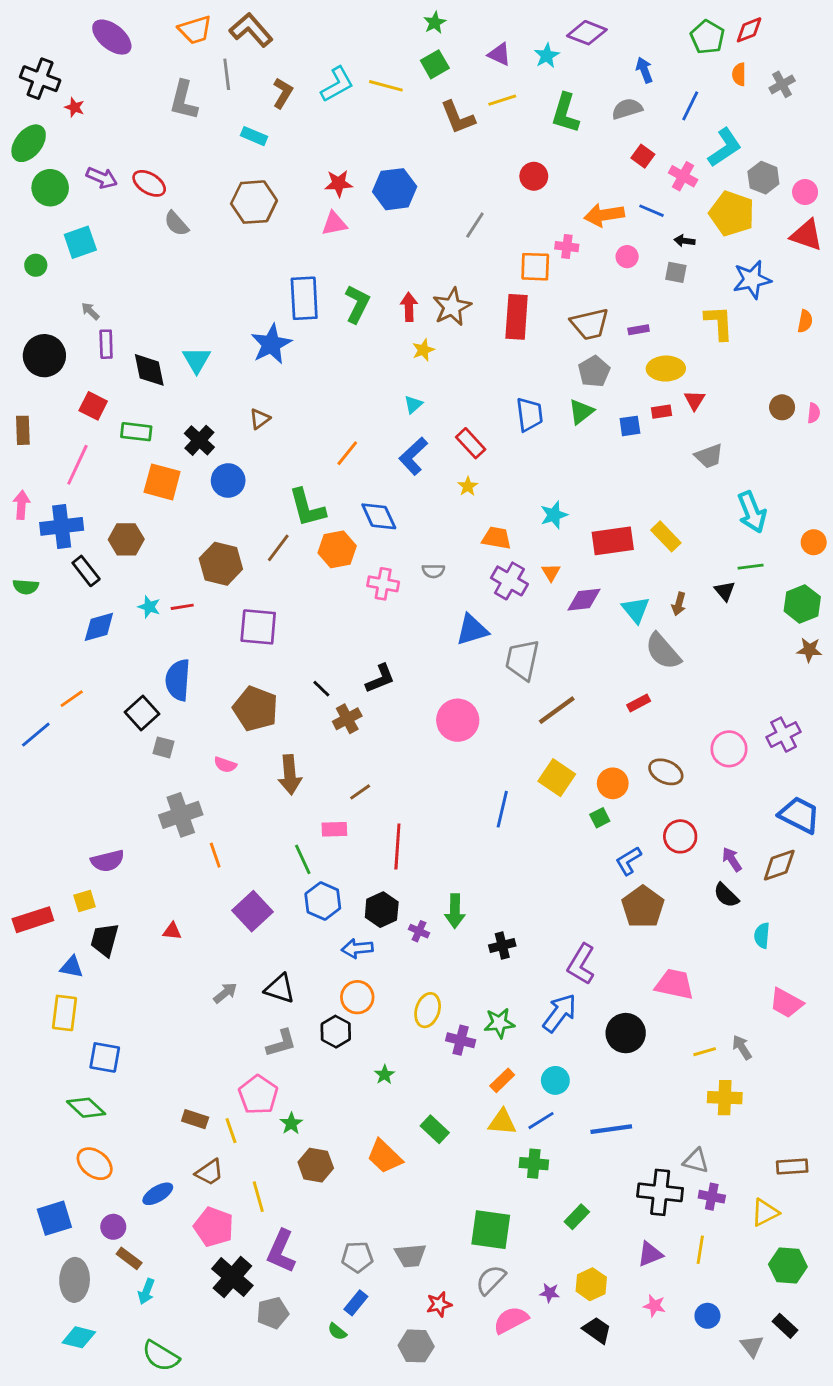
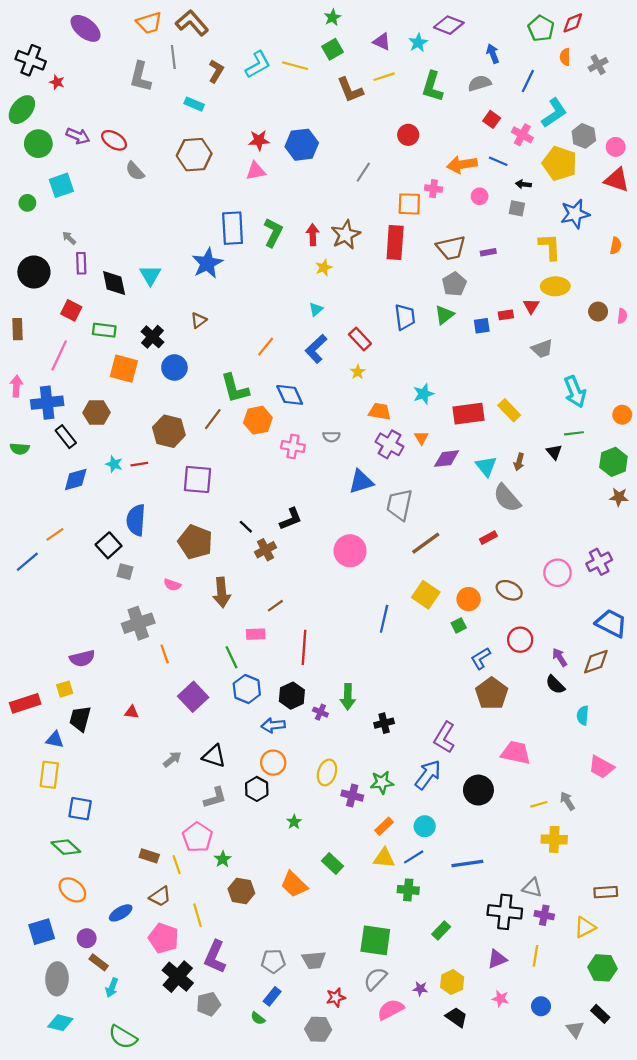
yellow ellipse: (666, 369) -> (555, 286), moved

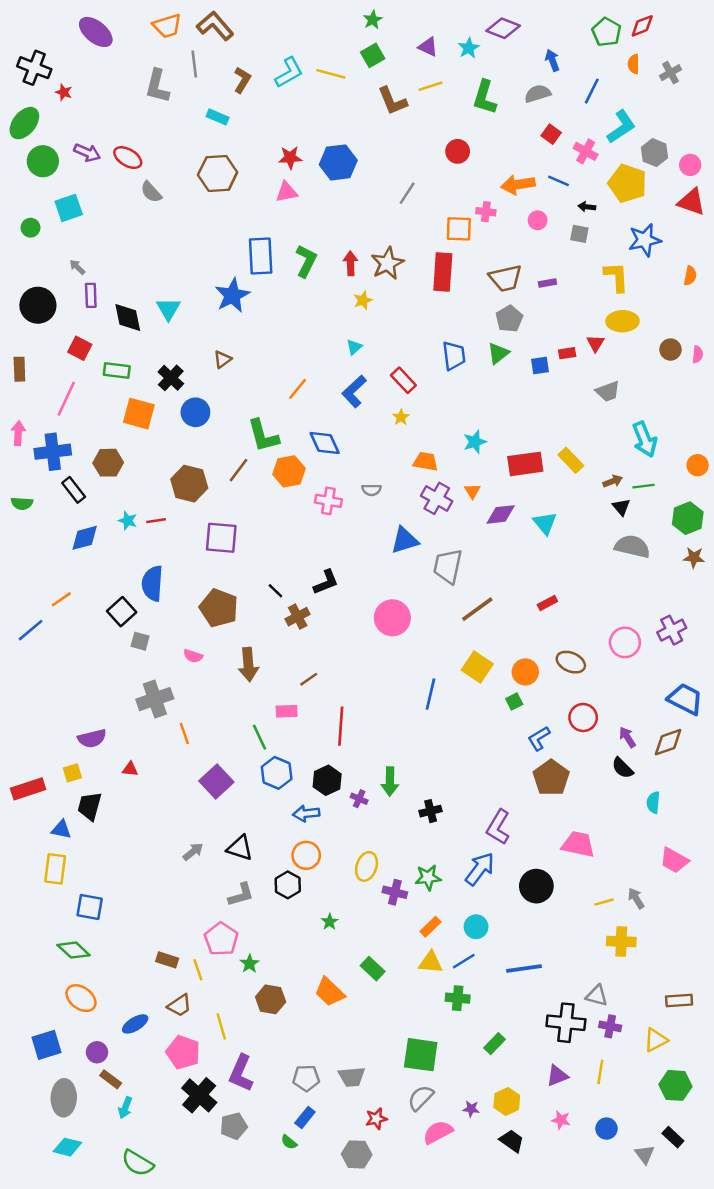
brown arrow: (519, 462) -> (613, 481), moved, turned -126
gray semicircle: (507, 498) -> (632, 546), moved, turned 144
red triangle: (132, 712) -> (130, 769), moved

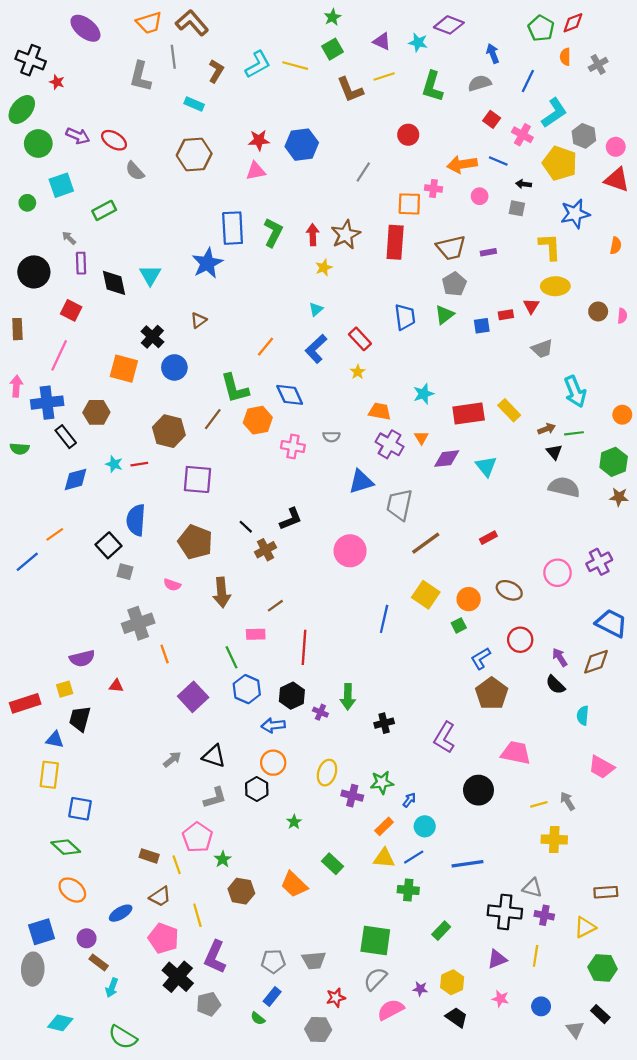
cyan star: (469, 48) -> (418, 43), turned -30
green rectangle: (117, 370) -> (104, 210), moved, turned -35
blue arrow: (480, 869) -> (409, 800), moved, size x0.5
gray ellipse: (64, 1098) -> (33, 969), moved

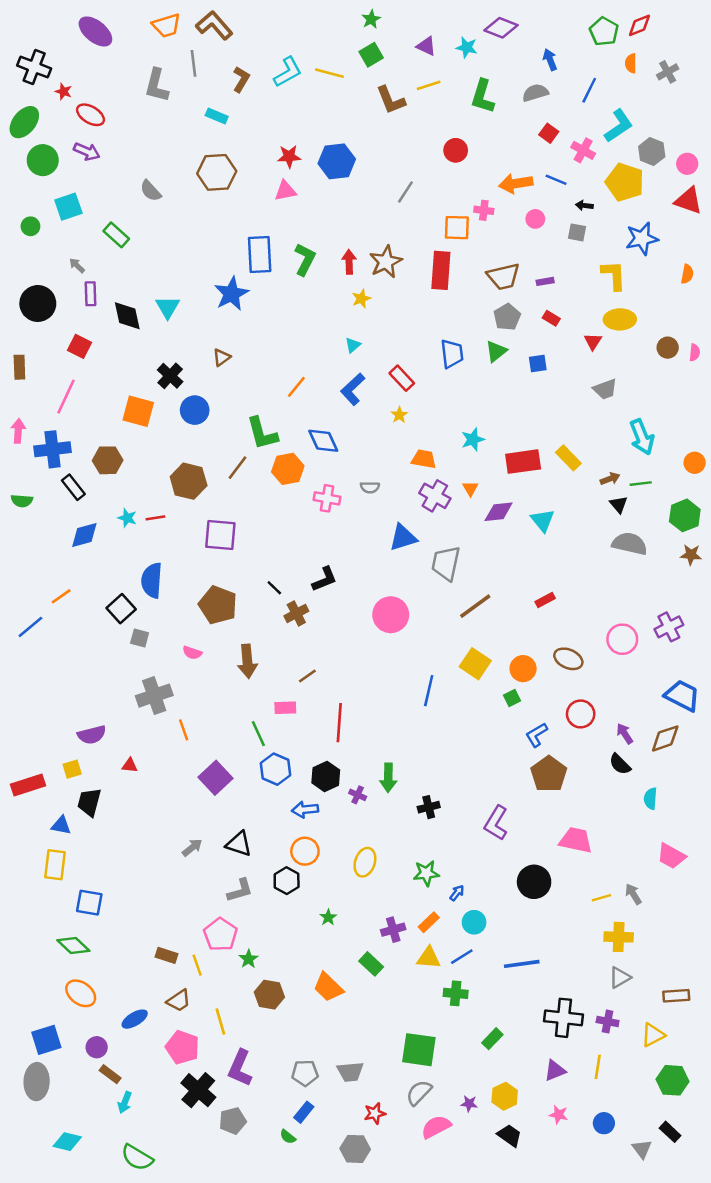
red ellipse: (114, 140) -> (91, 115), moved
green rectangle: (104, 210) -> (116, 235), turned 70
red rectangle: (506, 315) -> (551, 318), moved, turned 40
purple cross: (352, 796) -> (393, 930), moved, turned -30
gray triangle: (532, 888) -> (620, 977), moved, turned -45

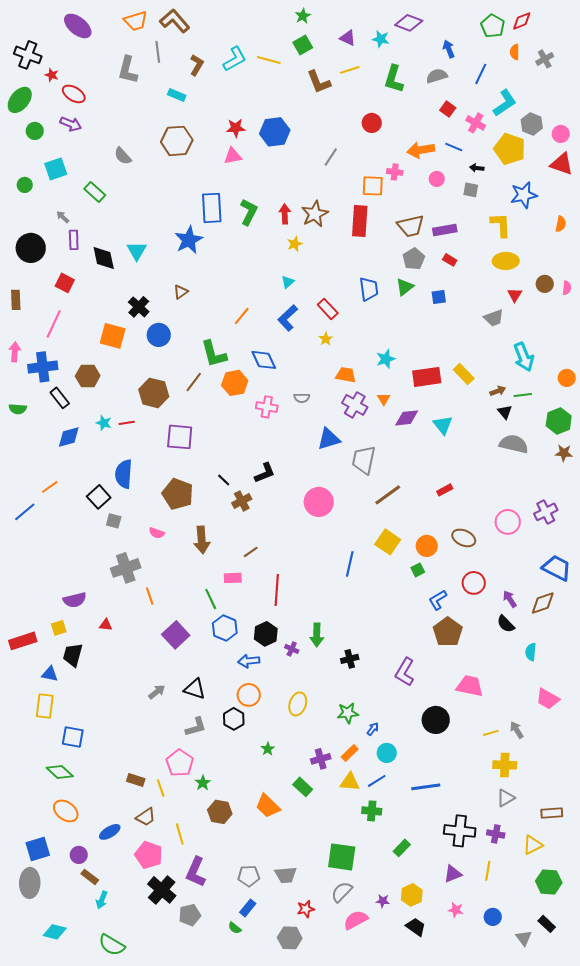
green circle: (43, 160) -> (35, 131), size x0.7
purple rectangle: (545, 281) -> (445, 230), size x1.6
red triangle: (593, 341) -> (515, 295), moved

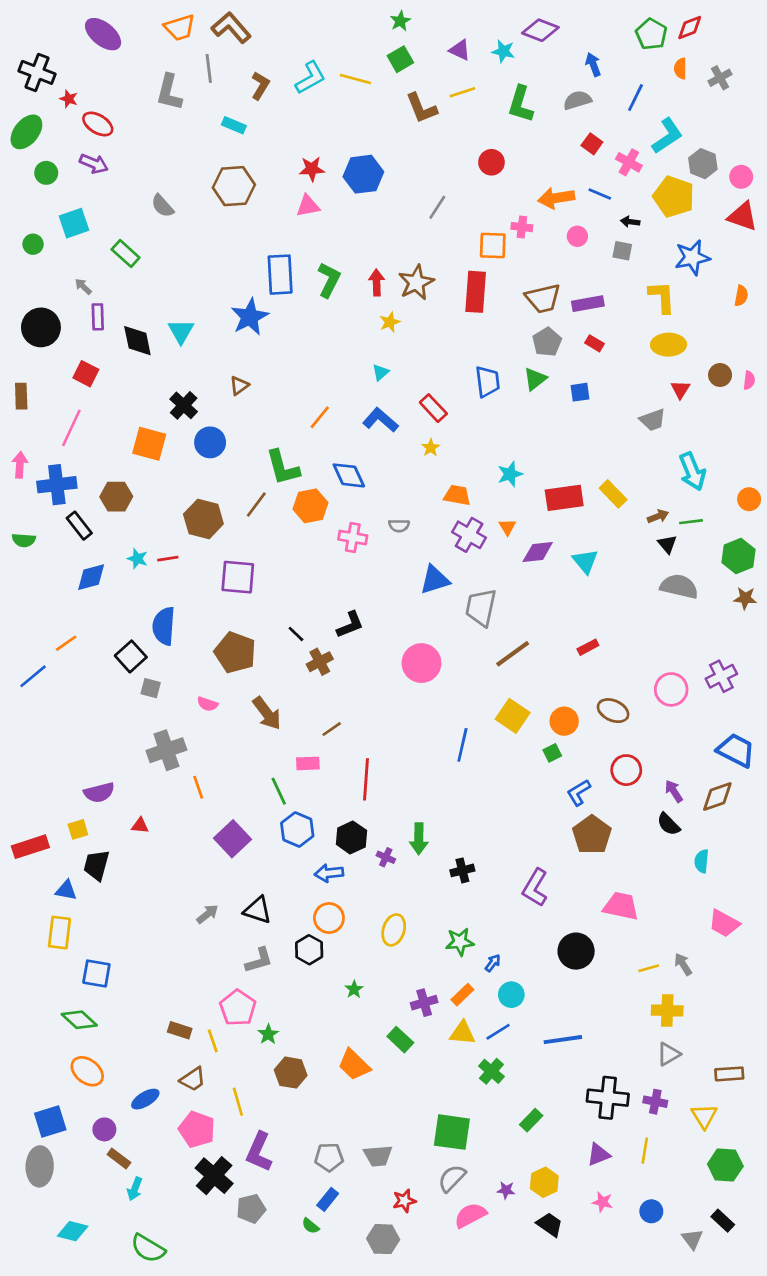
blue L-shape: (288, 318) -> (381, 420), turned 84
brown arrow: (202, 540) -> (267, 713), turned -32
green cross: (372, 811) -> (491, 1071), turned 36
yellow triangle: (533, 845) -> (704, 1116), turned -35

